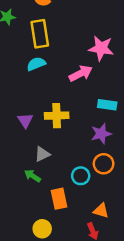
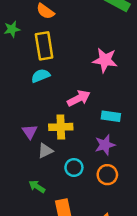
pink arrow: (81, 73) -> (79, 98), moved
gray triangle: (42, 154) -> (45, 151), moved
cyan circle: (81, 176) -> (74, 167), moved

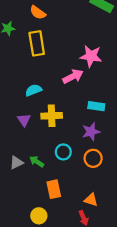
cyan semicircle: (41, 76) -> (33, 90), moved
pink arrow: (79, 98) -> (73, 76), moved
gray triangle: (45, 151) -> (16, 163), moved
green arrow: (37, 187) -> (37, 162), moved

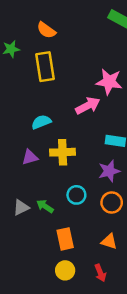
purple triangle: (24, 120) -> (30, 157), turned 48
orange triangle: (91, 200) -> (109, 241), moved
yellow circle: (39, 216) -> (65, 270), moved

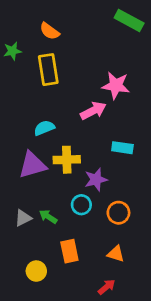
purple triangle: (30, 157) -> (32, 165), size x1.6
purple star: (109, 171) -> (96, 180), moved
yellow circle: (65, 270) -> (36, 271), moved
red arrow: (100, 273) -> (107, 287), turned -108

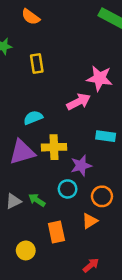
orange semicircle: (50, 31) -> (31, 17), moved
yellow rectangle: (48, 70) -> (37, 64), size x0.7
orange triangle: (116, 254) -> (90, 221), moved, turned -49

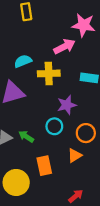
yellow cross: (54, 147) -> (49, 73), moved
yellow circle: (26, 250) -> (16, 182), size x1.5

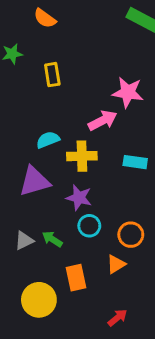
purple star: (67, 105) -> (79, 198), moved, turned 30

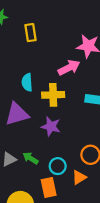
cyan semicircle: (48, 140) -> (27, 82), turned -72
cyan circle: (89, 226) -> (58, 166), moved

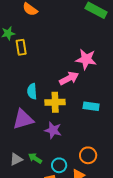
yellow rectangle: (31, 33) -> (21, 47), moved

